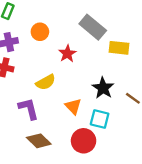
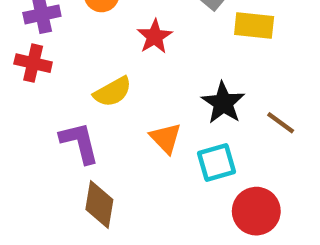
cyan square: (100, 119) -> (216, 163), turned -30
brown diamond: (39, 141) -> (99, 204), turned 55
red circle: (84, 141) -> (256, 211), moved

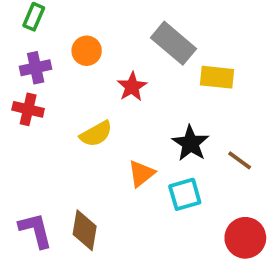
orange triangle: (166, 138) -> (141, 174), turned 36
purple L-shape: (79, 143) -> (36, 230), moved
red circle: (256, 211) -> (245, 238), moved

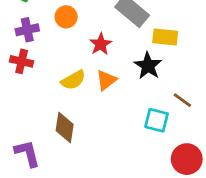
black star: (191, 143) -> (148, 66), moved
orange triangle: (141, 174) -> (106, 80), moved
cyan square: (185, 194) -> (157, 120), moved, turned 30
brown diamond: (85, 230) -> (65, 127), moved

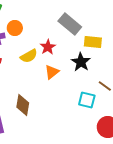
orange circle: (66, 17) -> (15, 28), moved
yellow semicircle: (73, 80) -> (29, 56), moved

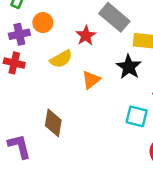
red star: (48, 47) -> (86, 36), moved

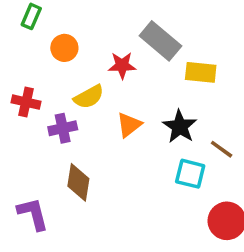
purple cross: (19, 34) -> (63, 128), moved
red star: (86, 36) -> (122, 65), turned 30
black star: (129, 67) -> (180, 127), moved

